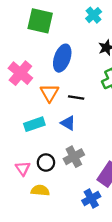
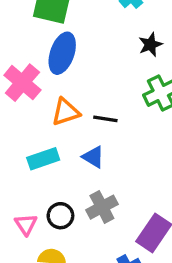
blue ellipse: (62, 58) -> (62, 53), moved
orange triangle: (49, 93) -> (66, 112), turned 42

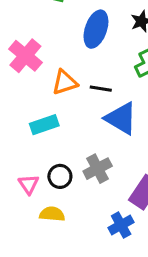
blue ellipse: (62, 53) -> (96, 29), moved
blue triangle: (93, 157) -> (121, 118), moved, size x1.6

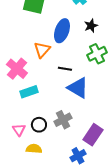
pink cross: (25, 56) -> (17, 69), moved
orange triangle: (65, 82) -> (42, 50), moved, turned -30

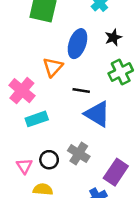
gray cross: (63, 120) -> (79, 154), turned -30

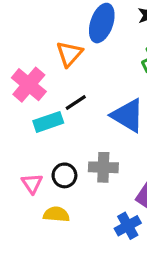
black line: (81, 91) -> (76, 102), moved, turned -42
gray cross: (79, 154) -> (103, 167), turned -30

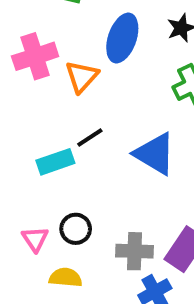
pink cross: (29, 85) -> (35, 56), moved, turned 32
gray cross: (103, 167) -> (135, 251), moved

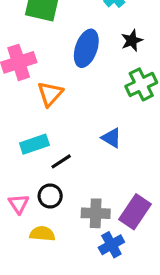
orange triangle: (82, 77) -> (50, 94), moved
black line: (90, 137) -> (61, 161), moved
blue triangle: (155, 154) -> (111, 138), size x0.6

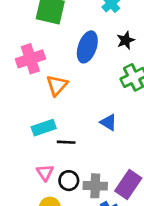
black line: (61, 161) -> (66, 142), turned 36
black circle: (50, 196) -> (69, 181), moved
pink triangle: (19, 204) -> (45, 173), moved

